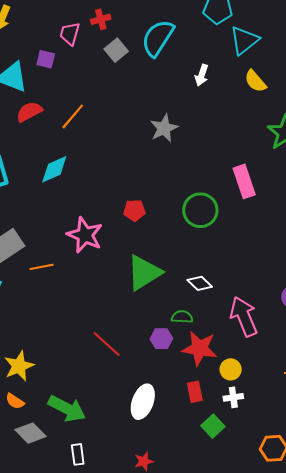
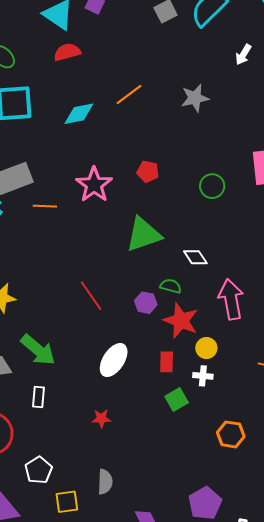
orange line: (73, 116) -> (129, 94), moved
green circle: (200, 210) -> (212, 186), size x0.7

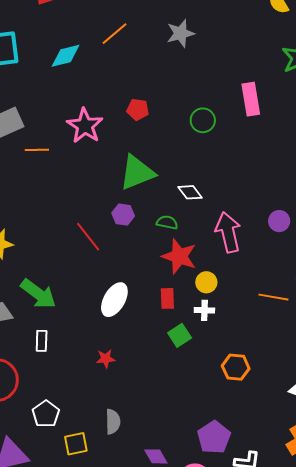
purple hexagon: (146, 303) -> (123, 215), moved

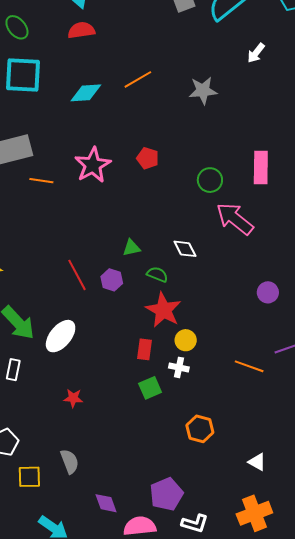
green triangle: (137, 173) -> (131, 248), moved, size x0.5
purple hexagon: (123, 215) -> (112, 280), moved
pink arrow: (228, 232) -> (235, 219), moved, turned -48
white ellipse: (114, 300) -> (61, 336), moved
gray semicircle: (113, 422) -> (70, 461), turned -30

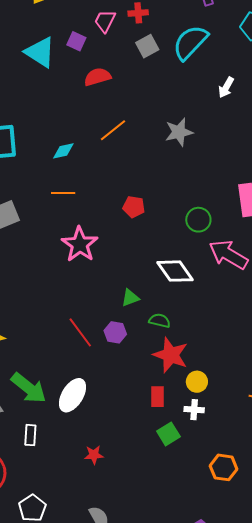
red semicircle: (81, 30) -> (97, 77), moved
cyan diamond: (86, 93) -> (63, 151), size x0.7
pink star: (93, 165) -> (80, 244), moved
orange line: (41, 181) -> (63, 193), moved
white diamond: (185, 249) -> (175, 271), moved, size x1.5

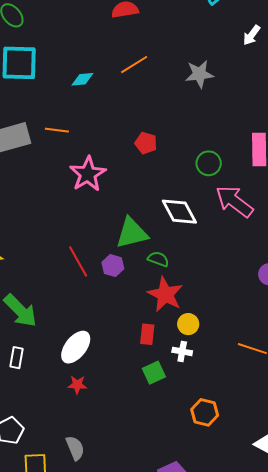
orange line: (63, 193) -> (57, 130), moved
green triangle: (130, 298) -> (132, 233), size x1.8
white ellipse: (72, 395) -> (76, 347), moved

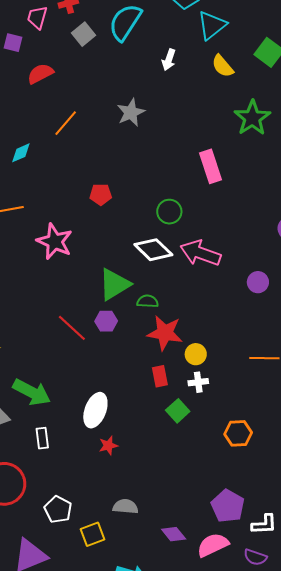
green circle: (209, 163) -> (169, 212), moved
pink arrow: (234, 201) -> (200, 253), moved
gray semicircle: (75, 448) -> (125, 507), turned -45

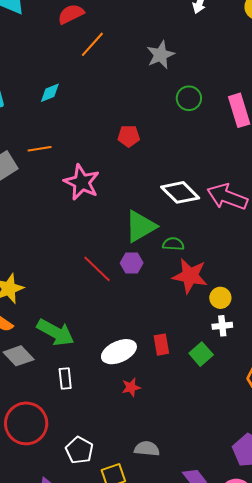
orange line: (66, 123) -> (92, 44), moved
green circle: (169, 212) -> (189, 98), moved
red rectangle: (160, 376) -> (161, 345), moved
white ellipse: (95, 410) -> (119, 352), turned 44

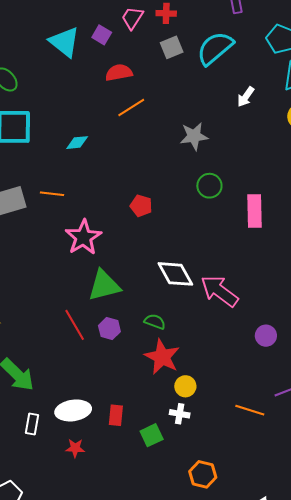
green triangle: (140, 226) -> (104, 285), moved
white rectangle: (65, 378) -> (32, 424), moved

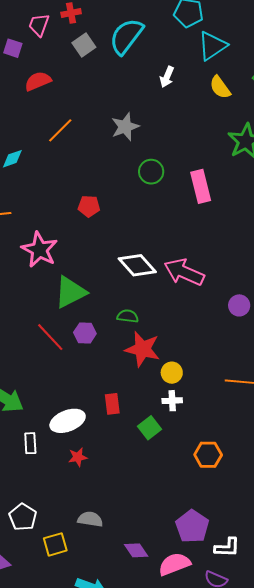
orange line: (131, 108) -> (60, 130), moved
red rectangle: (116, 415) -> (112, 404), moved

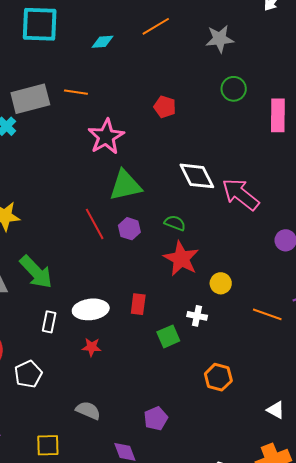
yellow circle: (172, 373) -> (221, 283), moved
white pentagon: (23, 517) -> (28, 374), moved
purple pentagon: (192, 526) -> (156, 419), moved, size x0.7
yellow square: (55, 544) -> (48, 445), moved

